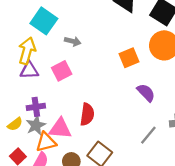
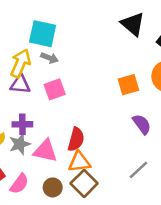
cyan square: (44, 21) -> (43, 34), turned -30
gray arrow: (73, 41) -> (49, 58), moved
orange triangle: (46, 142) -> (79, 162), moved

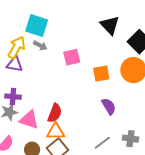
pink square: (55, 89) -> (72, 57), moved

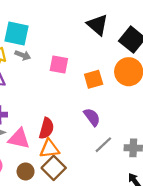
pink square: (72, 57) -> (59, 64), turned 30
purple semicircle: (109, 106) -> (92, 117), moved
gray line: (102, 143) -> (103, 145), moved

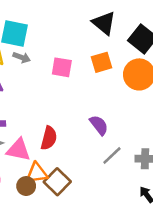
orange square: (94, 79) -> (102, 62), moved
orange triangle: (49, 149) -> (37, 173), moved

